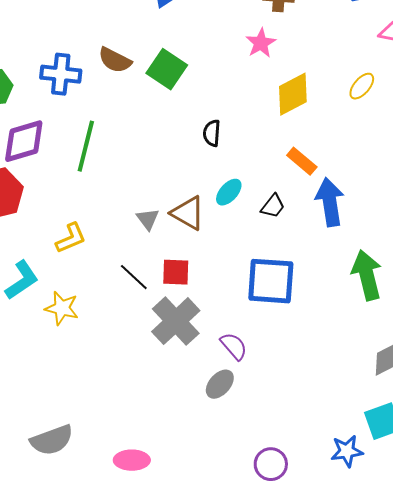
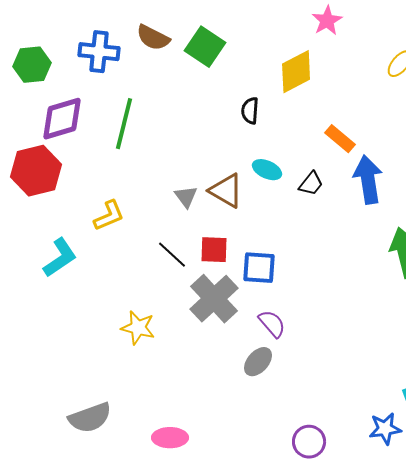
pink star: (261, 43) -> (327, 21), moved
yellow diamond: (293, 94) -> (296, 72), moved
cyan ellipse: (229, 192) -> (267, 170), turned 72
blue square: (271, 281) -> (259, 268), moved, size x0.7
yellow star: (62, 308) -> (138, 328), moved

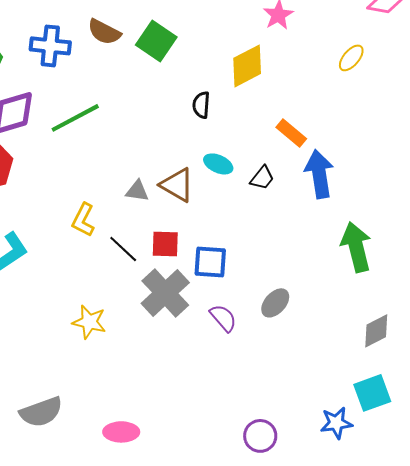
green line: (124, 124) -> (75, 118), turned 48
gray triangle: (186, 197) -> (137, 191), turned -45
yellow L-shape: (109, 216) -> (83, 220), moved, turned 140
gray ellipse: (258, 362) -> (275, 303), moved

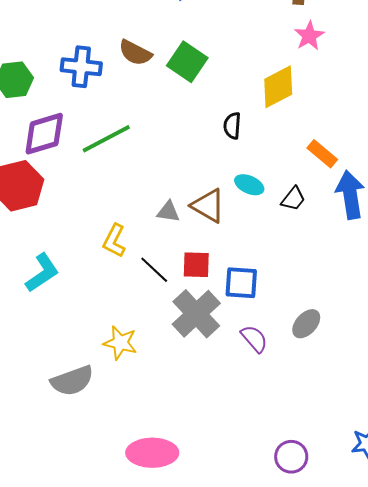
gray semicircle: (41, 412) -> (72, 381), moved
pink ellipse: (121, 432) -> (152, 453), size x1.4

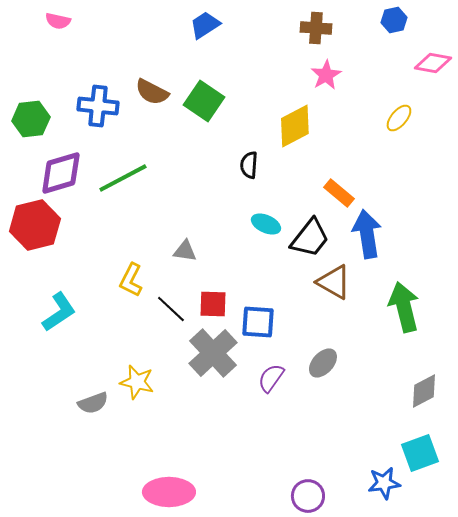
black trapezoid: (293, 199) -> (310, 238), size x1.6
brown triangle: (208, 206) -> (334, 282), moved
purple semicircle: (254, 339) -> (271, 378), turned -104
gray semicircle: (72, 381) -> (93, 403), moved, size x0.7

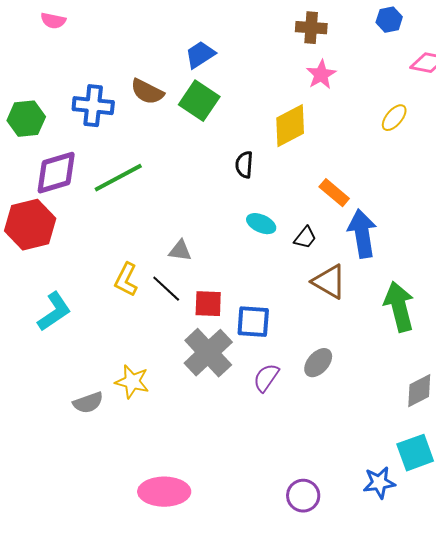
blue trapezoid: (205, 25) -> (200, 55), moved
black trapezoid: (310, 238) -> (305, 238), size x0.6
black line: (171, 309) -> (166, 289), moved

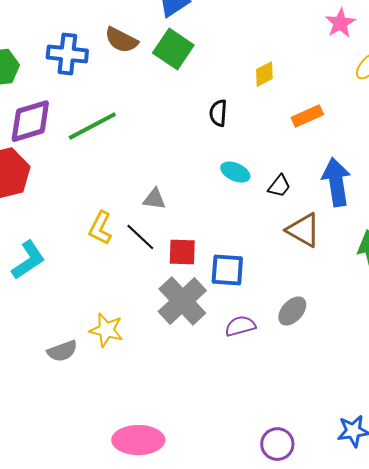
pink star: (321, 75) -> (340, 23), moved
yellow diamond: (290, 126) -> (264, 74), size x0.6
orange rectangle: (334, 193) -> (307, 116), moved, turned -64
purple semicircle: (266, 378) -> (240, 326), turned 40

